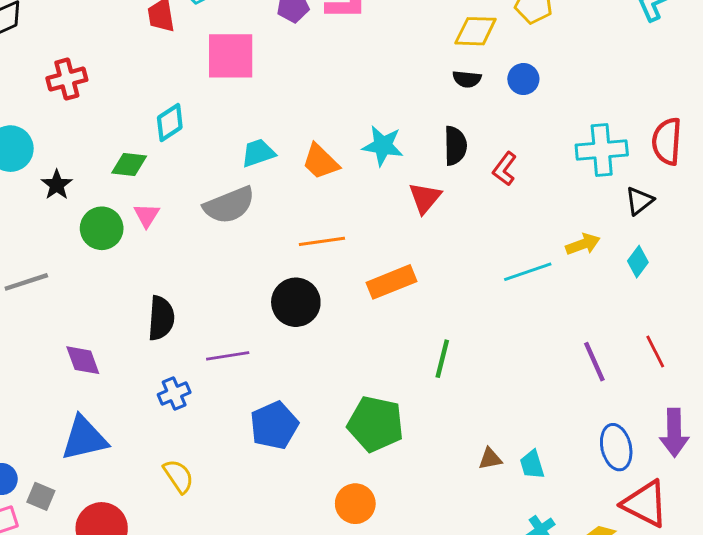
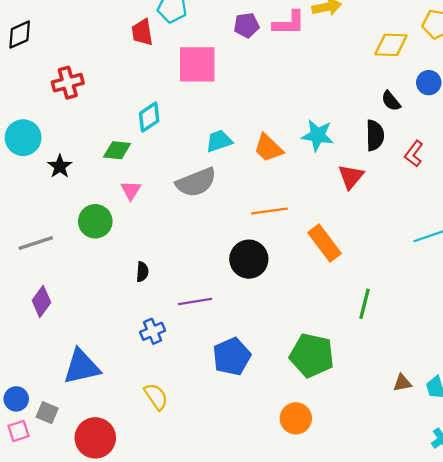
black semicircle: (467, 79) -> (391, 101), moved, turned 45
green circle: (102, 228) -> (95, 221), moved
orange rectangle: (392, 282) -> (324, 243), turned 75
black semicircle: (161, 318) -> (142, 272), size x0.6
purple diamond: (83, 360) -> (41, 302), moved, turned 56

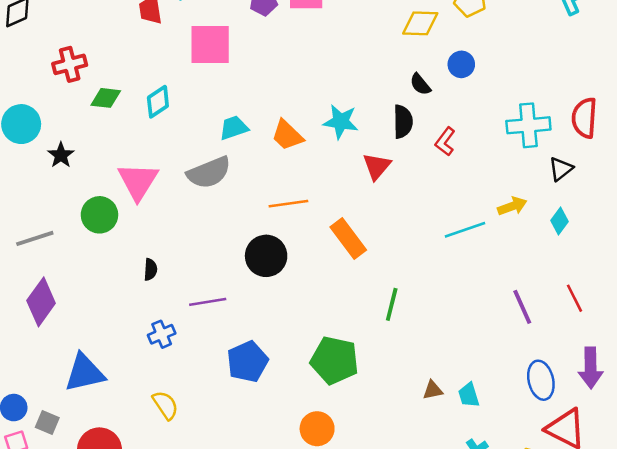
green diamond: (117, 150) -> (106, 98), moved
pink triangle: (131, 190) -> (138, 181), size x1.8
purple diamond: (41, 302) -> (41, 302), size x1.4

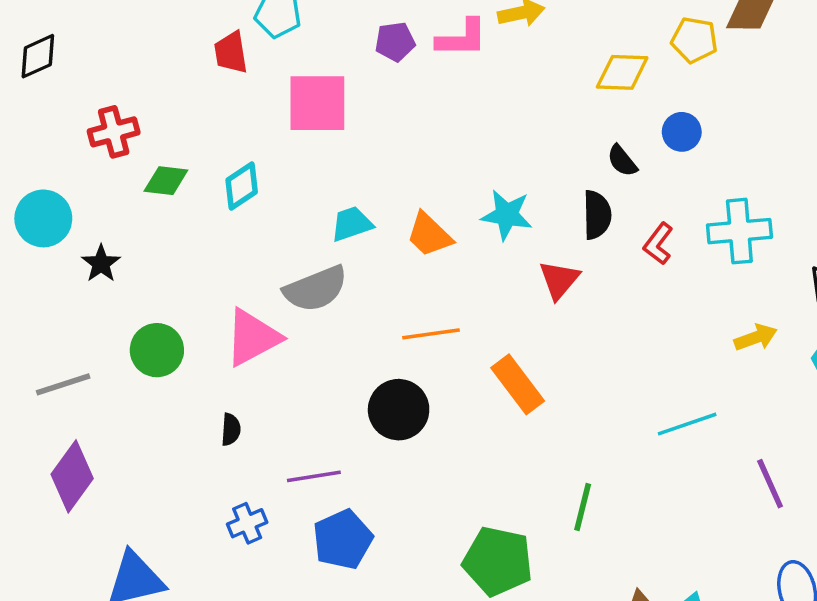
cyan cross: (528, 125) -> (739, 231), moved
pink triangle: (138, 181) -> (252, 337), moved, turned 30
cyan line: (465, 230) -> (687, 424), moved
green line: (392, 304) -> (583, 507), moved
blue pentagon: (247, 362) -> (343, 539), moved

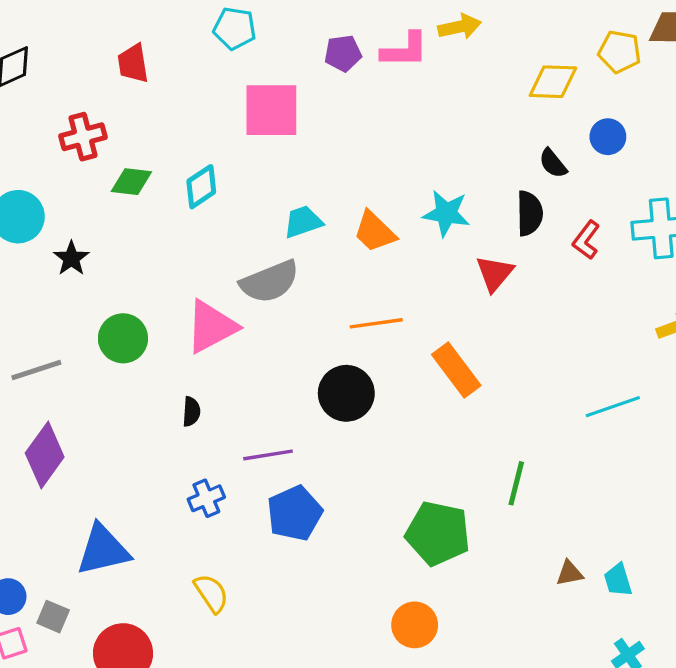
red trapezoid: (231, 53) -> (133, 63), moved

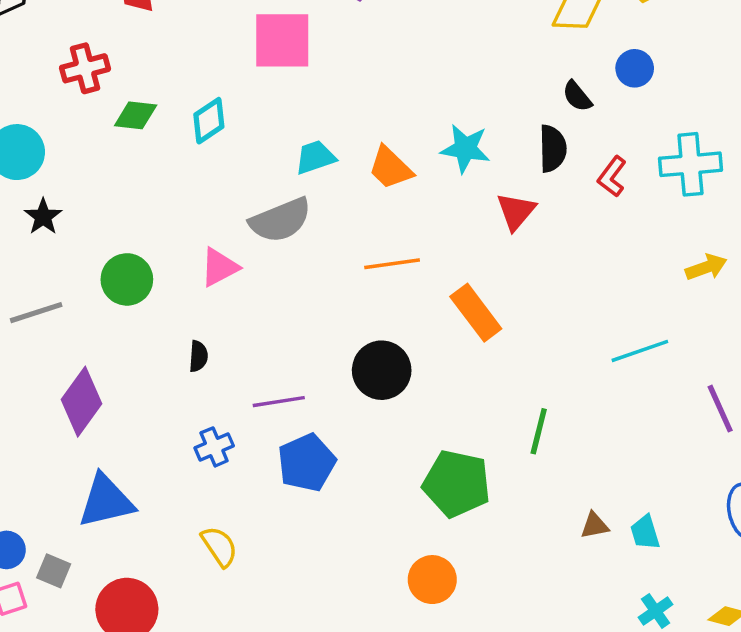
black star: (71, 258) -> (43, 217), moved
pink triangle: (211, 327) -> (219, 267), size x0.7
black circle: (346, 393) -> (382, 370), moved
purple diamond: (45, 455) -> (82, 402), moved

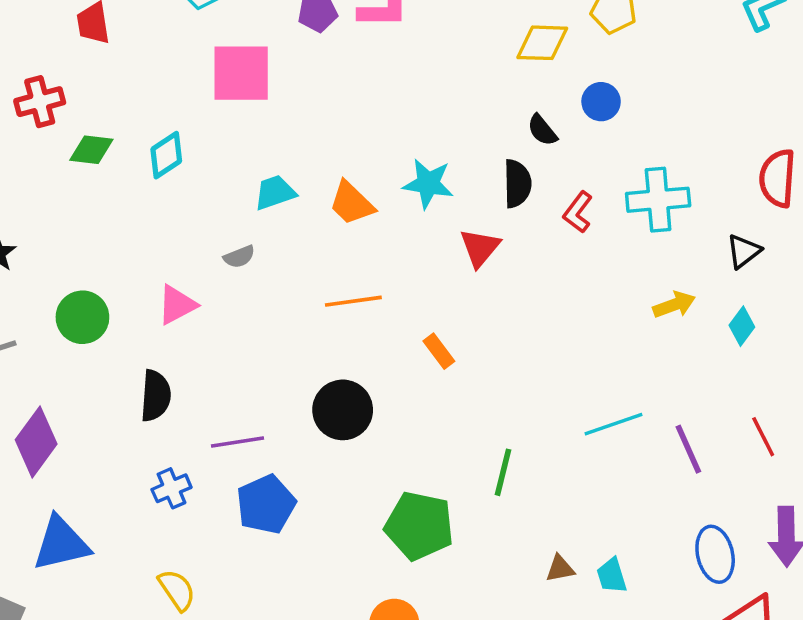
gray semicircle: (280, 220) -> (239, 257), size x0.5
orange rectangle: (476, 313) -> (439, 351), size x0.6
cyan line: (640, 351) -> (614, 424), moved
black semicircle: (198, 356) -> (156, 396), size x1.6

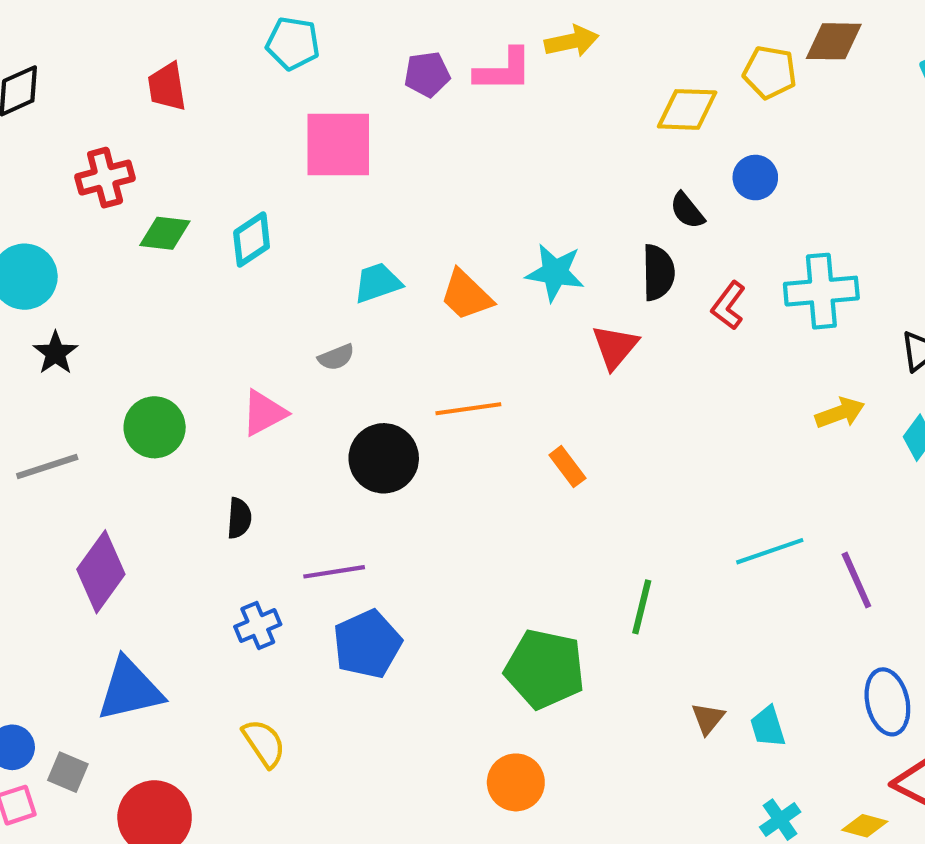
black semicircle: (156, 396) -> (239, 518), size x0.7
black circle: (343, 410) -> (384, 458), moved
brown triangle: (560, 569) -> (708, 718), turned -40

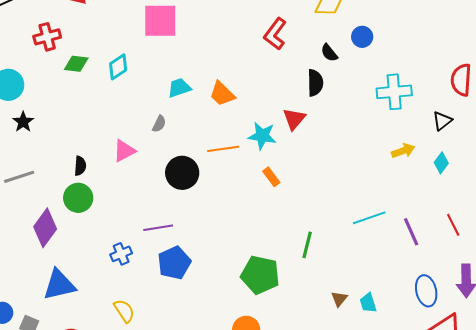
cyan star: (555, 272) -> (262, 136), moved
red L-shape: (728, 306) -> (275, 34), moved, size x1.4
gray semicircle: (336, 357) -> (159, 124), turned -42
green circle: (155, 427) -> (78, 198), moved
black semicircle: (239, 518) -> (80, 166), moved

